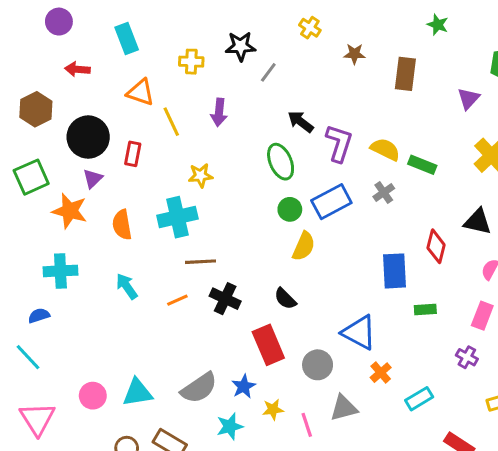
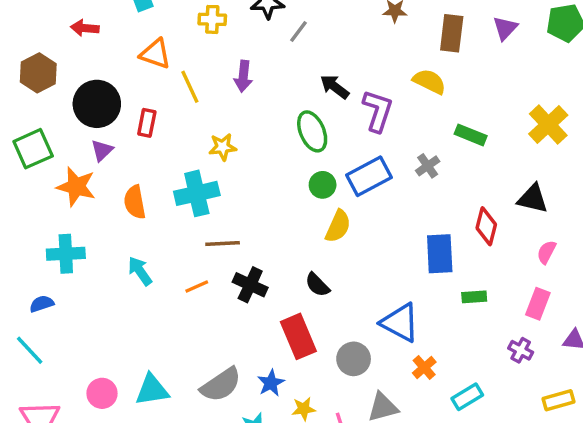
purple triangle: (468, 99) -> (505, 28), moved
yellow semicircle: (385, 149) -> (429, 81), moved

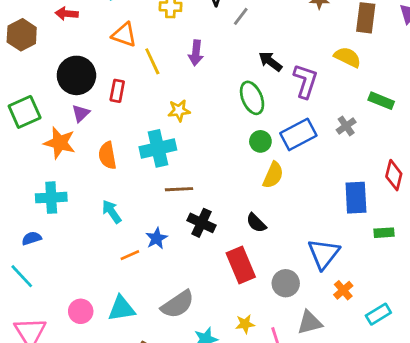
brown hexagon: (38, 73) -> (22, 35), moved
orange line: (197, 287) -> (130, 255), moved
blue triangle: (400, 323) -> (324, 254), turned 40
blue star: (271, 383) -> (157, 238), moved

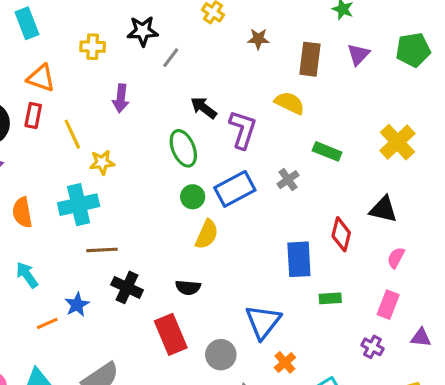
yellow line: (152, 61) -> (72, 134), moved
red rectangle: (117, 91) -> (33, 115), moved
black semicircle: (256, 223) -> (188, 287), turned -40

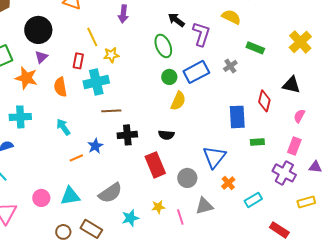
red rectangle: (33, 115) -> (78, 61), moved
black cross: (127, 287) -> (127, 135), turned -30
purple cross: (372, 347) -> (284, 173), size x1.6

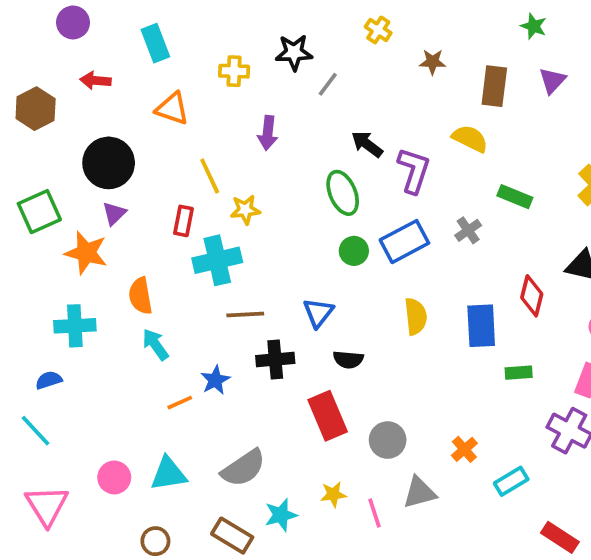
orange semicircle: (60, 87) -> (140, 296), moved
yellow semicircle: (178, 101) -> (416, 316), moved, turned -30
blue triangle: (214, 157) -> (318, 313), moved, size x0.7
brown rectangle: (91, 229) -> (232, 536), moved

